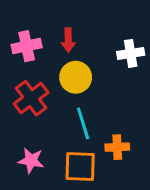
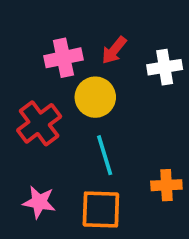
red arrow: (68, 40) -> (114, 50), moved, turned 40
pink cross: (27, 46) -> (63, 58), moved
orange cross: (117, 147) -> (166, 185), moved

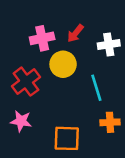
cyan line: (105, 155) -> (96, 88), moved
pink star: (39, 202) -> (21, 121), moved

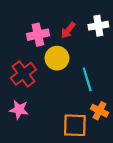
white cross: (109, 44) -> (98, 26), moved
orange cross: (110, 122) -> (99, 111), turned 30
orange square: (67, 138) -> (75, 125), moved

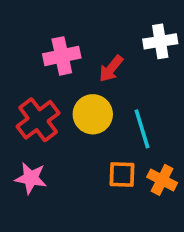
red arrow: (68, 30) -> (111, 69), moved
yellow circle: (57, 58) -> (93, 114), moved
orange square: (75, 125) -> (122, 174), moved, size x0.7

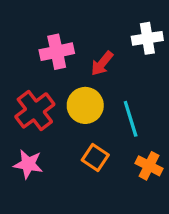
orange square: (122, 174) -> (95, 157), moved, turned 32

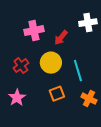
red cross: (35, 110) -> (21, 66), size x0.7
orange square: (95, 157) -> (57, 94), turned 35
pink star: (28, 164) -> (17, 98), turned 30

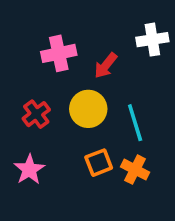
orange cross: (89, 99) -> (135, 170), moved

